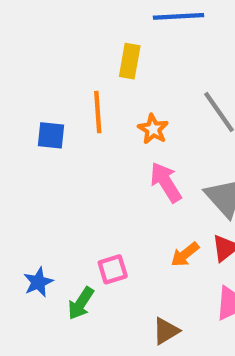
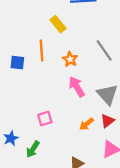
yellow rectangle: (130, 61) -> (58, 24), turned -49
pink square: (113, 269) -> (45, 119), moved

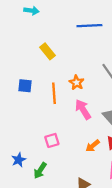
yellow rectangle: (58, 24) -> (48, 51), moved
orange line: (42, 50) -> (54, 93), moved

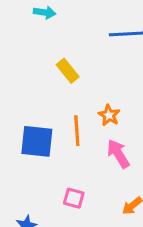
blue square: (25, 86) -> (37, 141), moved, size x1.6
pink square: (52, 140) -> (74, 198), turned 32

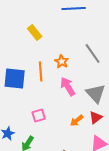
pink square: (74, 198) -> (39, 116), turned -32

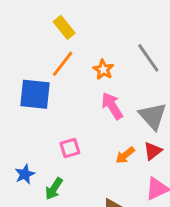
orange line: (41, 72) -> (63, 64), moved, turned 42

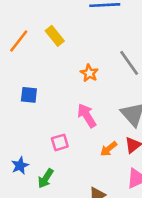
orange line: (63, 64) -> (19, 41), moved
blue square: (35, 94) -> (29, 95), size x0.6
pink arrow: (112, 106) -> (87, 115), moved

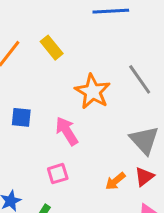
orange star: (89, 73) -> (93, 92), size x1.6
pink arrow: (87, 115) -> (67, 131), moved

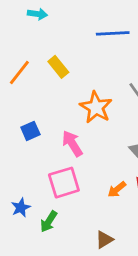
blue square: (21, 117) -> (30, 131), turned -30
pink square: (58, 174) -> (64, 183), size x1.6

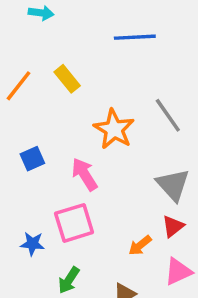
orange arrow: (117, 189) -> (140, 245), moved
blue star: (21, 208) -> (32, 244), moved, turned 30
green arrow: (49, 222) -> (69, 280), moved

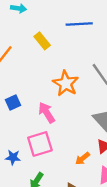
yellow rectangle: (67, 79) -> (42, 41), moved

